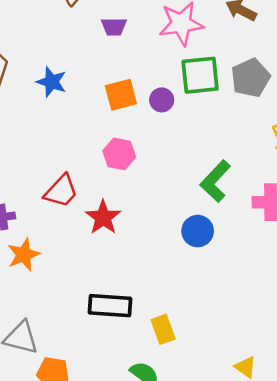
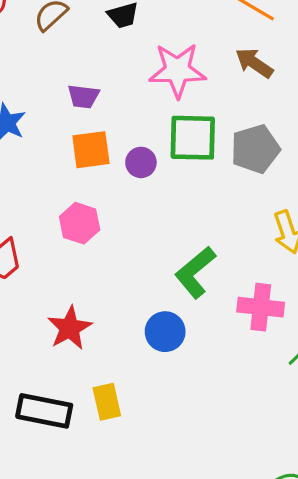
purple trapezoid: (114, 27) -> (83, 96), moved
red star: (103, 217) -> (70, 328), moved
yellow rectangle: (163, 329) -> (107, 402), moved

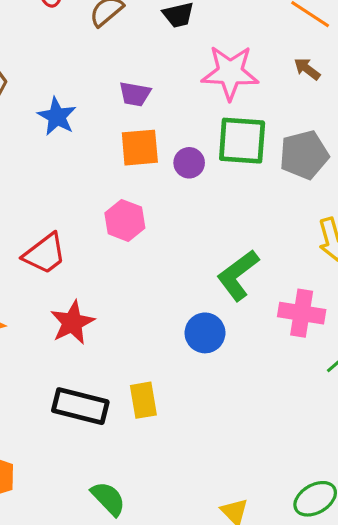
brown arrow: (254, 63) -> (307, 69), size x0.7
red star: (70, 328) -> (72, 323), moved

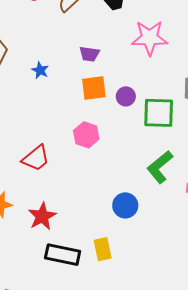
blue star: (57, 116) -> (40, 70), size x0.7
green square: (242, 141) -> (159, 113), moved
red star: (72, 323) -> (42, 216), moved
blue circle: (205, 333) -> (125, 205), moved

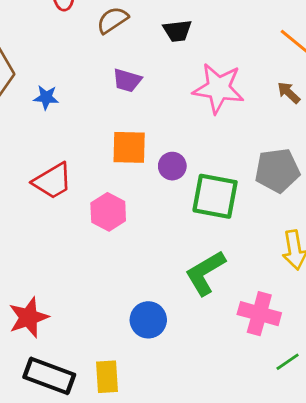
purple trapezoid: (89, 54) -> (127, 80), moved
blue star: (40, 70) -> (46, 97), moved, turned -30
red trapezoid: (36, 158) -> (53, 181), moved

